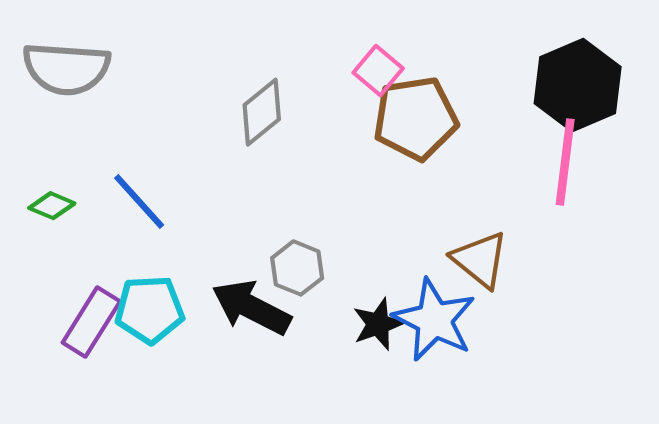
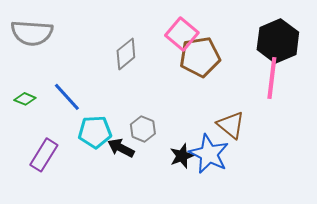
pink square: (378, 71) -> (182, 34), size x1.4
black arrow: (251, 307) -> (121, 148), size x0.7
cyan pentagon: (150, 310) -> (95, 132), moved

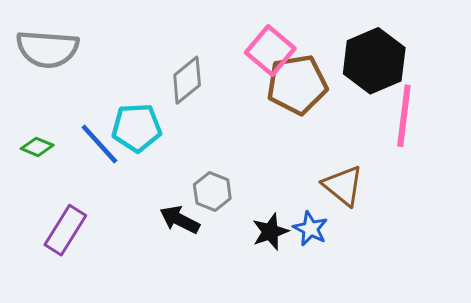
black hexagon: (278, 41) -> (374, 61), moved
cyan pentagon: (95, 132) -> (137, 128), moved
blue star: (209, 154) -> (310, 229), size x0.6

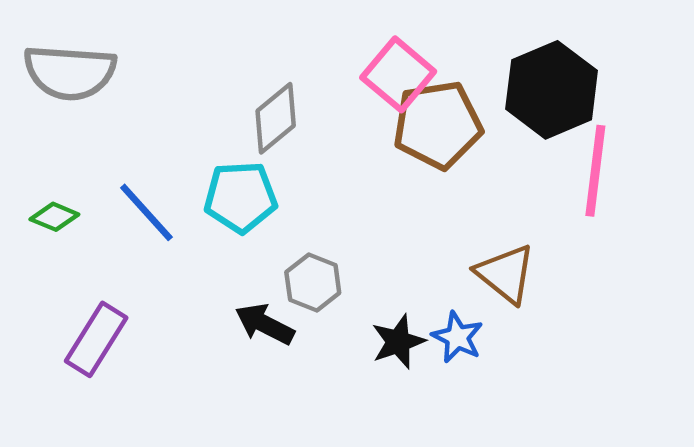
cyan pentagon: (137, 128) -> (241, 197), moved

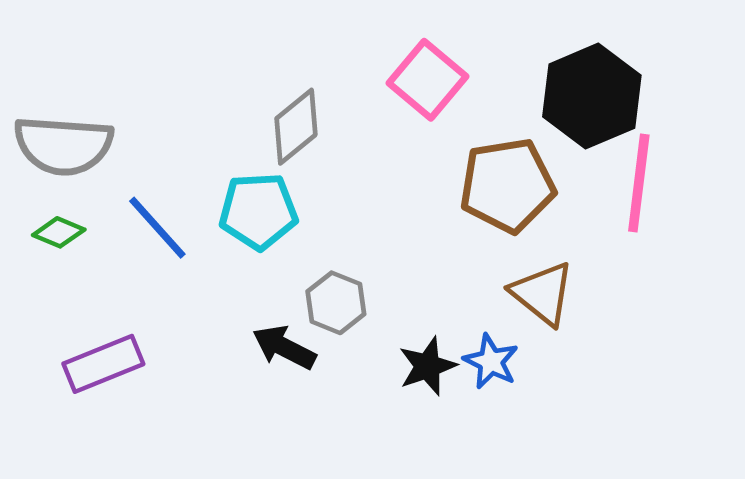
gray semicircle: (70, 72) -> (63, 145), moved
brown pentagon: (438, 125) -> (507, 185), moved
purple rectangle: (96, 339) -> (103, 364), turned 36

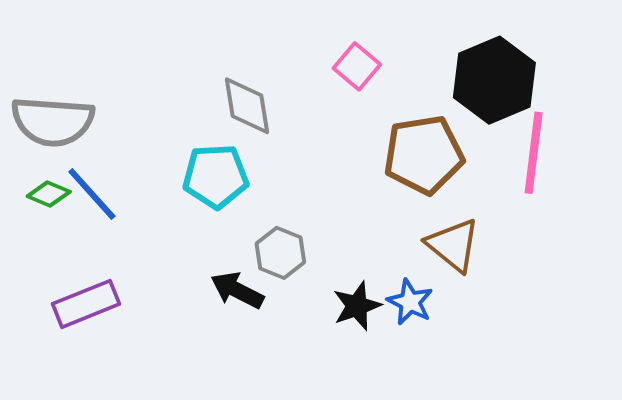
pink square: (427, 80) -> (357, 66), size x0.7
gray diamond: (296, 127) -> (247, 106), turned -60
blue line: (157, 228) -> (92, 194), moved

